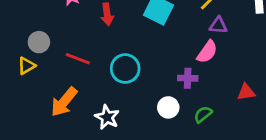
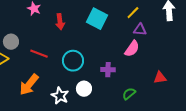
purple cross: (188, 78) -> (108, 70), moved
white circle: (168, 107) -> (84, 89), moved

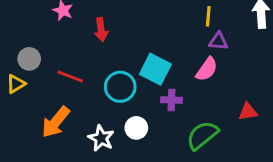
yellow line: (133, 13) -> (208, 16), turned -40
cyan square: (97, 19) -> (155, 69), moved
green semicircle: (129, 94) -> (202, 135), size x1.6

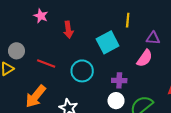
yellow line: (208, 16) -> (128, 20), moved
cyan square: (155, 69) -> (108, 42), moved, turned 35
white circle: (136, 128) -> (116, 101), moved

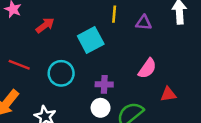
red arrow: (68, 30) -> (45, 25), turned -119
purple triangle: (153, 38) -> (144, 23), moved
pink semicircle: (145, 58) -> (147, 68), moved

